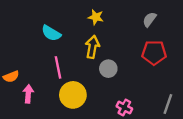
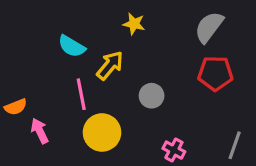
gray semicircle: (150, 19) -> (209, 27), size x1.5
yellow arrow: (92, 47) -> (110, 65), moved, turned 30
pink arrow: (28, 94) -> (40, 131), turned -30

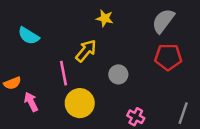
cyan semicircle: (72, 46) -> (29, 36), moved

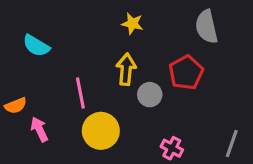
gray semicircle: (163, 21) -> (206, 27), turned -50
yellow arrow: (86, 51) -> (126, 69), moved, turned -35
red pentagon: (168, 57) -> (186, 72), moved, turned -30

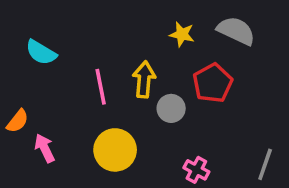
yellow star: (132, 24) -> (182, 34), moved
gray semicircle: (206, 27) -> (236, 31), turned 128
pink line: (80, 93) -> (101, 87), moved
orange semicircle: (16, 106) -> (18, 121), turned -30

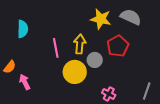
yellow star: (182, 34) -> (101, 19), size x1.5
cyan semicircle: (41, 52) -> (23, 29), turned -120
yellow circle: (115, 150) -> (75, 72), moved

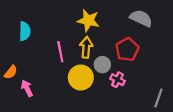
yellow star: (101, 19) -> (88, 20), moved
pink cross: (109, 94) -> (117, 80), moved

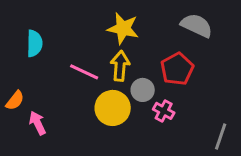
pink line: (60, 52) -> (84, 72), turned -54

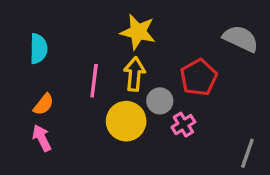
gray semicircle: (197, 25) -> (241, 39), moved
pink line: (84, 72) -> (94, 81), turned 72
orange semicircle: (15, 100) -> (44, 104), moved
pink cross: (164, 111) -> (183, 125), turned 30

